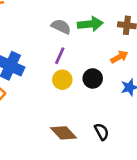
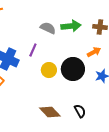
purple line: (60, 56) -> (33, 50), moved
black circle: (93, 78) -> (73, 69), size x1.5

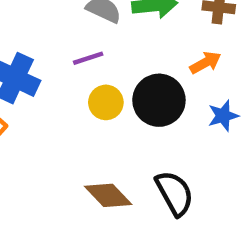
purple line: (33, 50) -> (88, 58), moved, turned 48
black semicircle: (80, 111) -> (174, 193), size x1.5

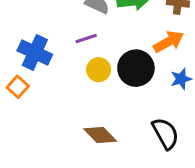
orange arrow: (205, 63) -> (169, 42), size x1.4
black semicircle: (174, 193) -> (165, 133), moved

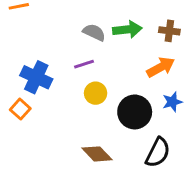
black circle: (136, 68) -> (135, 112), moved
black semicircle: (165, 133) -> (158, 153), turned 56

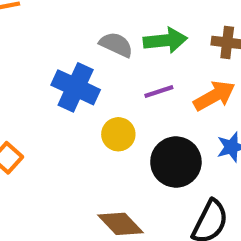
purple line: (84, 64) -> (159, 92), moved
blue cross: (36, 77) -> (76, 87), moved

